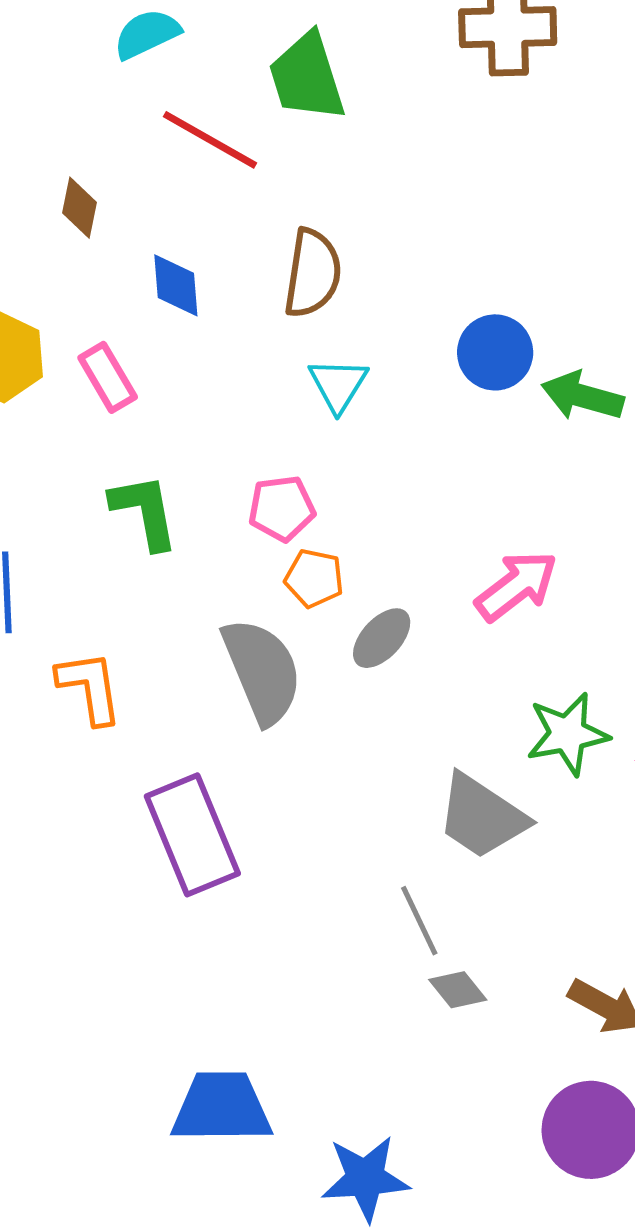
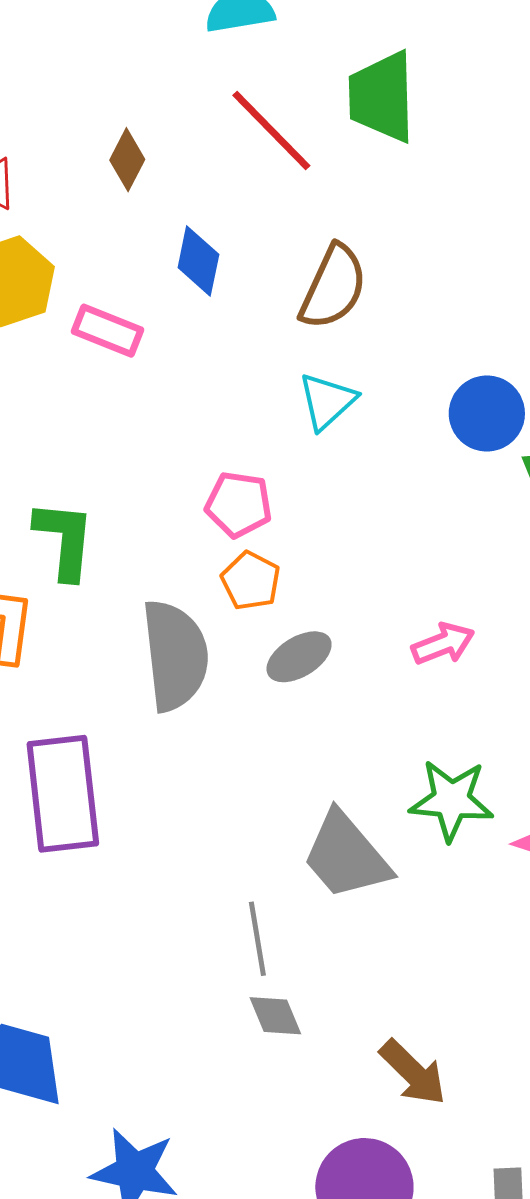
pink rectangle: (108, 377) -> (107, 331), turned -54
green L-shape: (145, 511) -> (64, 540), moved
pink arrow: (516, 586) -> (443, 644), size x0.7

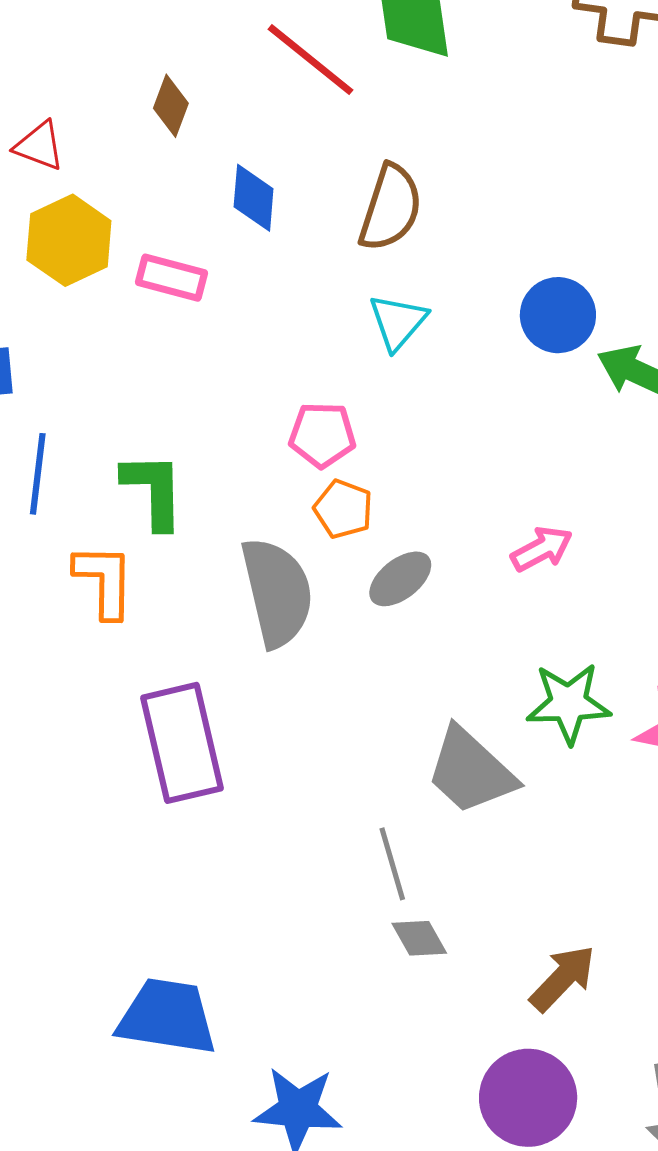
brown arrow: (413, 1073) -> (563, 978), turned -84

